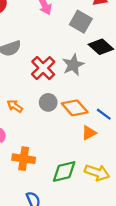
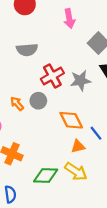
gray circle: (48, 102) -> (38, 101), moved
yellow arrow: (97, 173) -> (76, 171), moved

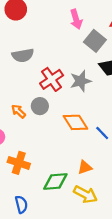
pink arrow: (69, 19) -> (76, 19), moved
orange triangle: (78, 146) -> (85, 167), moved
yellow arrow: (76, 171) -> (85, 194), moved

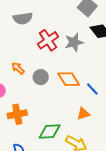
gray circle: (40, 106) -> (41, 77), moved
orange cross: (19, 163) -> (17, 114), turned -30
orange triangle: (85, 167) -> (83, 114), moved

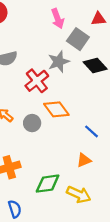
gray star: (74, 42) -> (59, 62), moved
orange diamond: (69, 79) -> (56, 109), moved

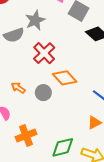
gray star: (59, 62) -> (35, 20), moved

